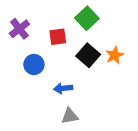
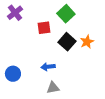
purple cross: (19, 29) -> (15, 13), moved
blue circle: (34, 64) -> (13, 74), moved

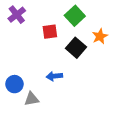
orange star: (87, 42) -> (100, 36), moved
gray triangle: (53, 88) -> (32, 99), moved

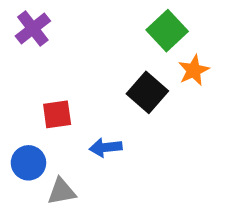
green square: (75, 16) -> (167, 31), moved
red square: (50, 32) -> (57, 114), moved

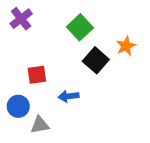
green square: (167, 31) -> (80, 27), moved

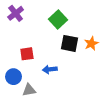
orange star: (126, 46) -> (91, 43), moved
black square: (96, 60) -> (70, 43), turned -30

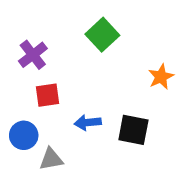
purple cross: (16, 13) -> (33, 55), moved
black square: (70, 43) -> (133, 130), moved

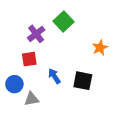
purple cross: (33, 55) -> (36, 34), moved
blue arrow: (88, 123) -> (54, 76), turned 63

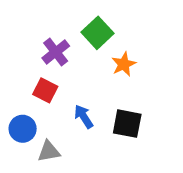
orange star: (100, 48) -> (124, 64), moved
red square: (29, 59) -> (45, 90), turned 35

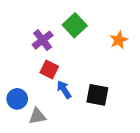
orange star: (124, 64) -> (119, 40), moved
red square: (45, 90) -> (49, 69), moved

